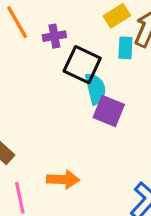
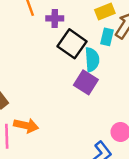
cyan semicircle: (95, 89) -> (92, 60), moved
orange arrow: (63, 179) -> (26, 125), moved

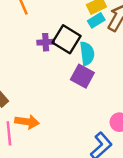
purple cross: (55, 18) -> (46, 42), moved
cyan rectangle: (107, 37) -> (96, 20), moved, turned 49

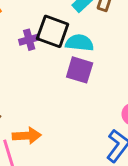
cyan semicircle: (87, 53) -> (79, 43), turned -65

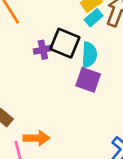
cyan semicircle: (79, 43) -> (89, 55), turned 85

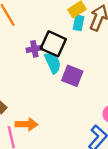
cyan rectangle: (94, 18) -> (79, 23), turned -40
cyan semicircle: (89, 55) -> (53, 63), moved, turned -30

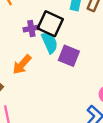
orange arrow: (27, 124) -> (22, 65), moved, turned 130

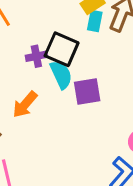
purple square: (69, 56) -> (87, 92), turned -30

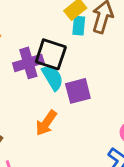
purple cross: (36, 56) -> (28, 63), size x1.5
orange arrow: (25, 105) -> (46, 123), moved

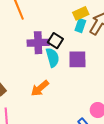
black square: (51, 54) -> (55, 41), size x0.7
purple square: (78, 91) -> (77, 59), moved

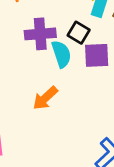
black square: (55, 41) -> (79, 33), moved

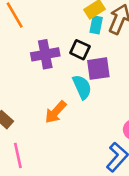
cyan semicircle: (61, 54) -> (82, 87), moved

